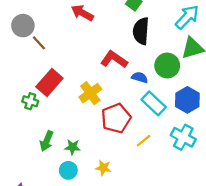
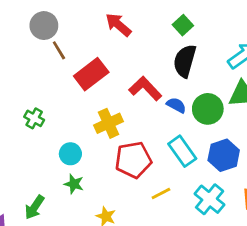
blue semicircle: (140, 77) -> (176, 105), moved
red rectangle: (49, 83) -> (91, 74), moved
green arrow: (47, 141) -> (35, 207), moved
cyan circle: (68, 170) -> (70, 154), moved

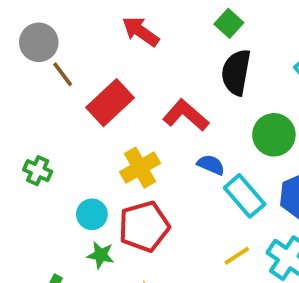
blue semicircle: (176, 105) -> (211, 165), moved
red pentagon: (133, 160) -> (144, 227), moved
yellow line: (161, 194) -> (237, 256), moved

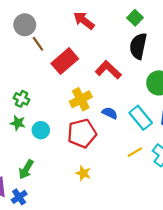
blue semicircle: (211, 165) -> (110, 113), moved
cyan circle: (92, 214) -> (41, 130), moved
green star: (101, 255) -> (18, 123), moved

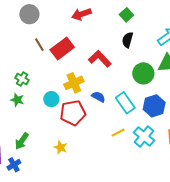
red arrow: (84, 21) -> (81, 14), turned -60
brown line: (38, 44) -> (39, 45), moved
black semicircle: (138, 46) -> (128, 40), size x0.7
cyan circle: (41, 130) -> (51, 99), moved
yellow star: (83, 173) -> (61, 147), moved

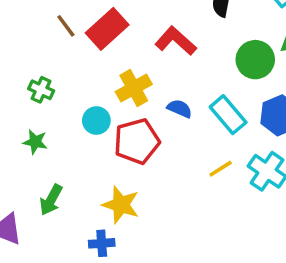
green star: (17, 100) -> (35, 142), moved
yellow star: (61, 147) -> (121, 205), size x1.5
blue cross: (14, 165) -> (102, 243), moved, turned 32

